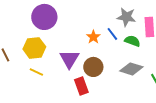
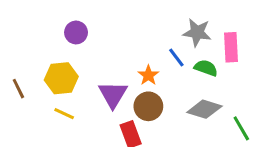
purple circle: (44, 17) -> (76, 32), size x0.6
orange star: (93, 37) -> (148, 75), moved

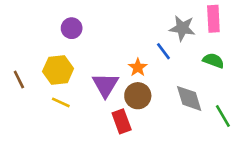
pink rectangle: (231, 47) -> (213, 19), moved
green semicircle: (206, 68) -> (213, 61), moved
gray diamond: (204, 109) -> (189, 98), turned 56

